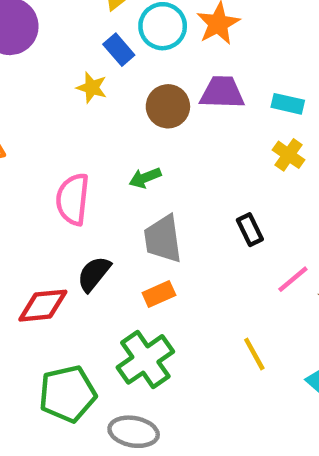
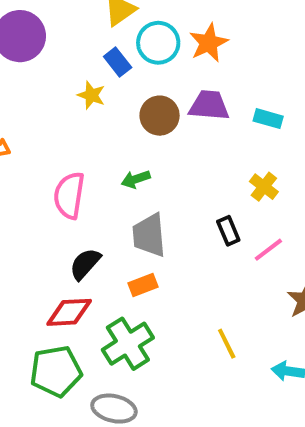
yellow cross: (289, 155) -> (264, 187), moved
pink line: (293, 279) -> (268, 250), moved
red diamond: (43, 306) -> (69, 312), moved

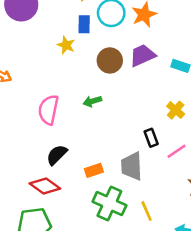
blue rectangle: (118, 62) -> (84, 24), turned 36
purple trapezoid: (209, 105) -> (142, 55), turned -32
gray trapezoid: (149, 235) -> (132, 166), moved
red diamond: (69, 312) -> (45, 186), turned 36
green cross: (128, 344) -> (109, 203), moved, turned -36

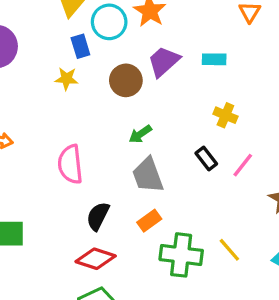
green arrow: (92, 101) -> (140, 134), moved
gray trapezoid: (132, 166) -> (148, 175), moved

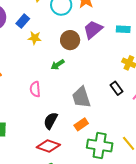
blue rectangle: (80, 46) -> (23, 21), moved, turned 56
green arrow: (140, 134) -> (58, 65), moved
pink semicircle: (70, 164) -> (35, 89), size x0.7

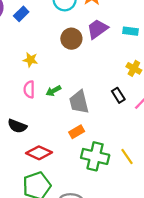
yellow star: (35, 38) -> (30, 60), moved
green arrow: (58, 65) -> (53, 91), moved
black semicircle: (51, 121) -> (17, 126), moved, turned -102

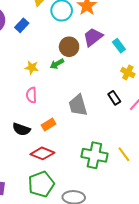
cyan rectangle: (130, 31) -> (119, 46), moved, turned 48
green arrow: (53, 91) -> (57, 64), moved
orange rectangle: (77, 132) -> (49, 125), moved

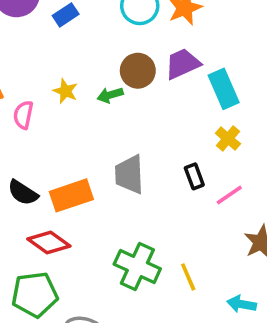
cyan rectangle: (119, 46) -> (224, 89), size x1.5
pink semicircle: (31, 95) -> (23, 115), moved
orange rectangle: (49, 125) -> (71, 195), size x1.6

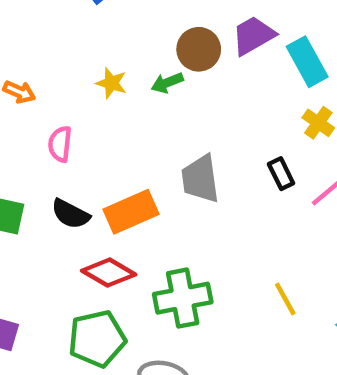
pink semicircle: (23, 115) -> (60, 144), moved
green cross: (137, 266) -> (183, 298), moved, turned -30

